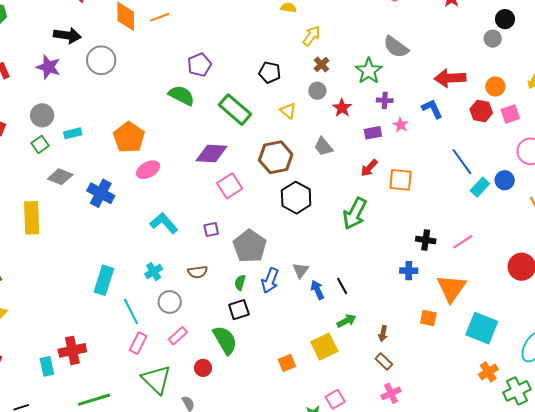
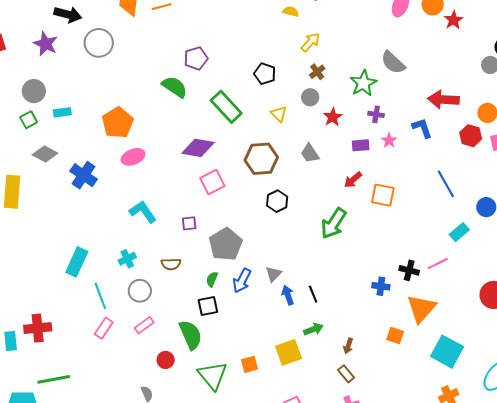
cyan rectangle: (480, 187) -> (459, 232), moved
black hexagon: (296, 198) -> (277, 201), size x0.7
black cross: (426, 240) -> (409, 270), moved
green triangle: (156, 380) -> (213, 376), moved

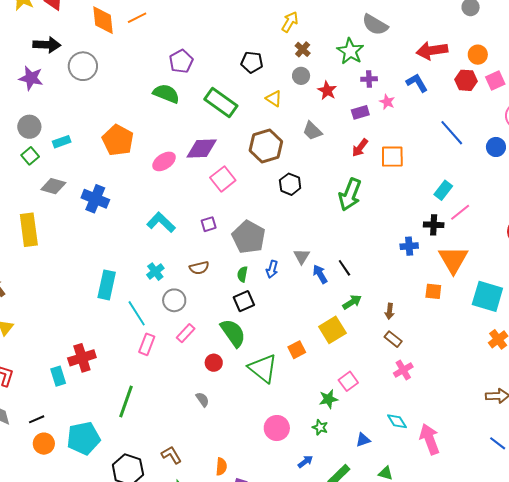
pink ellipse: (133, 157) -> (164, 161), moved
cyan rectangle: (459, 232) -> (443, 190), moved
blue arrow: (242, 281) -> (272, 269), size x0.7
green line: (54, 379) -> (126, 401), moved, turned -48

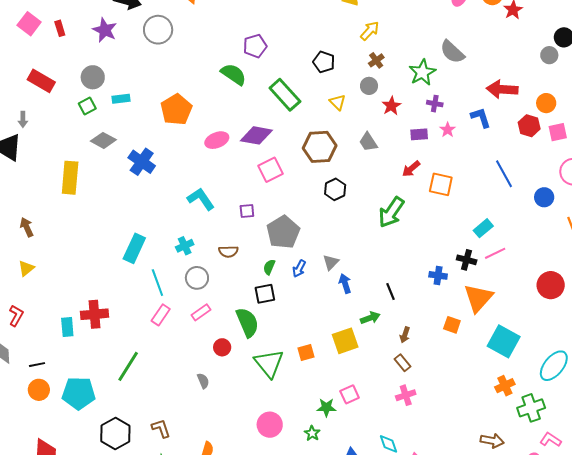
black line: (344, 268) -> (391, 291), moved

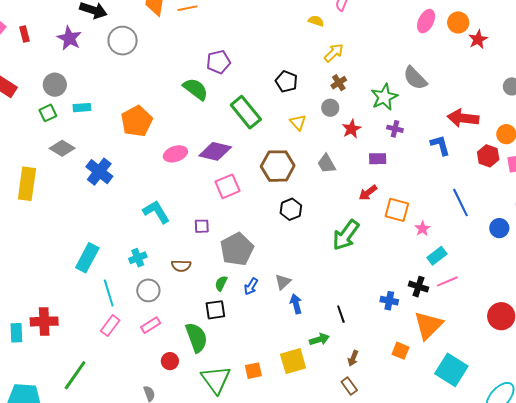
pink star: (448, 130) -> (423, 229), moved

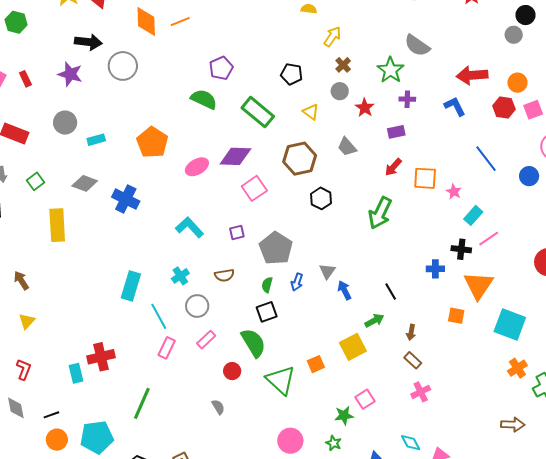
green square: (48, 113) -> (36, 181), moved

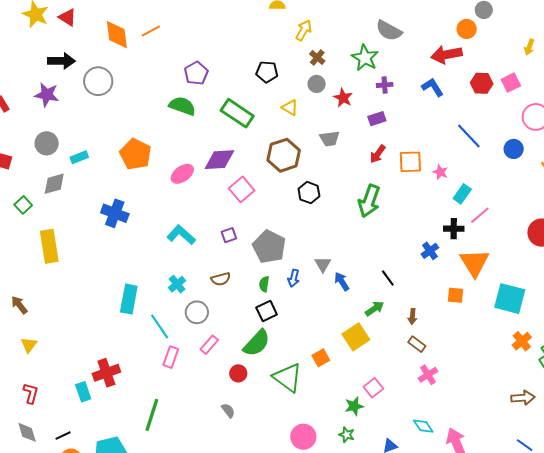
orange circle: (517, 83) -> (467, 29), moved
gray trapezoid: (347, 147) -> (330, 139), turned -50
gray diamond: (85, 183) -> (54, 184), moved, turned -30
blue cross: (435, 269) -> (430, 251), turned -30
green semicircle: (253, 343) -> (257, 343), turned 80

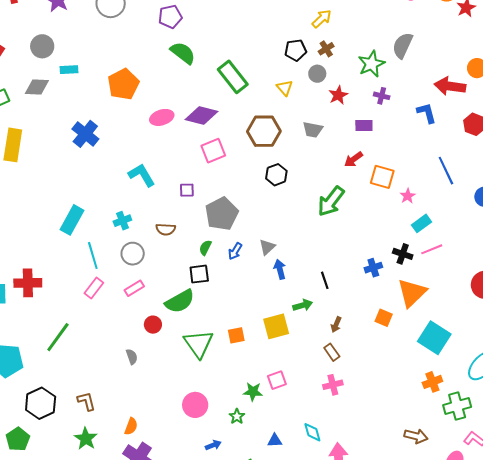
gray semicircle: (389, 31) -> (403, 45), turned 68
black pentagon: (267, 72) -> (296, 50), moved, turned -30
purple pentagon: (196, 73) -> (170, 17), moved

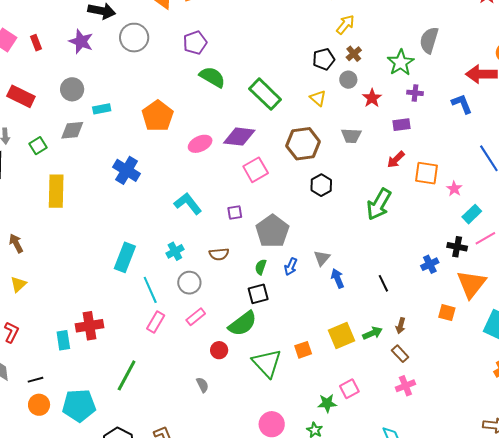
green arrow: (303, 305) -> (372, 333), moved

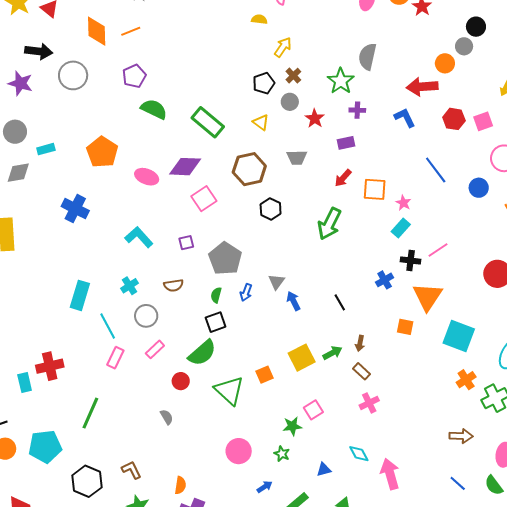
pink ellipse: (200, 144) -> (147, 177), turned 50
cyan rectangle: (472, 214) -> (401, 228), moved

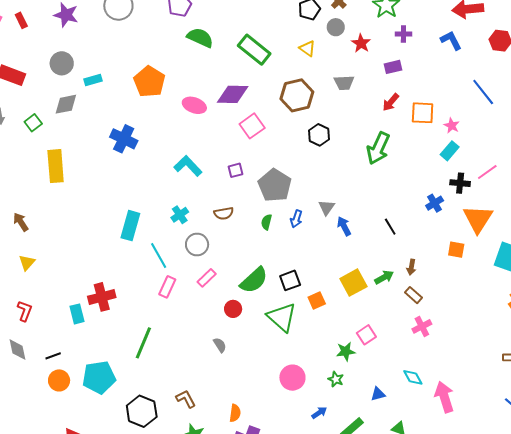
black square: (216, 322) -> (290, 280), moved

